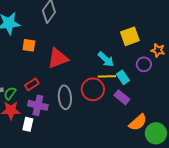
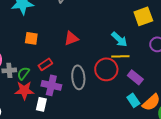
orange square: (29, 45) -> (31, 38), moved
red triangle: (58, 58) -> (71, 38), size x0.7
cyan rectangle: (123, 77) -> (133, 100), moved

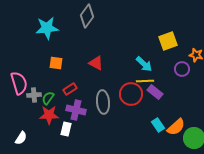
red triangle: (71, 38) -> (96, 63), turned 49
purple rectangle: (135, 77) -> (155, 92), moved

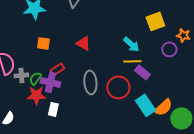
red circle: (131, 94) -> (118, 87), moved
purple cross: (76, 110) -> (50, 82), moved
cyan rectangle: (158, 125) -> (145, 105), size x1.5

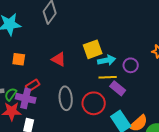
yellow square: (155, 21) -> (93, 49), moved
cyan arrow: (131, 44) -> (107, 60), turned -54
purple circle: (169, 49) -> (131, 65), moved

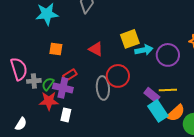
purple circle: (131, 65) -> (168, 55), size x1.5
yellow line: (108, 77) -> (168, 90), moved
purple rectangle: (118, 88) -> (152, 95), moved
red circle: (94, 103) -> (118, 76), moved

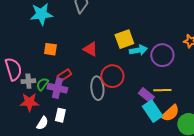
red star: (49, 101) -> (29, 102), moved
white semicircle: (21, 124) -> (42, 123), moved

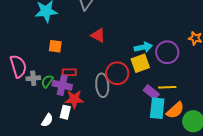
yellow square: (124, 39) -> (140, 63), moved
red triangle: (90, 49) -> (98, 35), moved
red rectangle: (64, 75) -> (69, 72), turned 32
red star: (29, 102) -> (74, 99), moved
cyan rectangle: (152, 111) -> (157, 108), turned 40

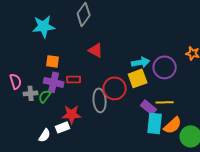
pink semicircle: (18, 66) -> (16, 81), size x0.7
red rectangle: (69, 72) -> (74, 79), moved
purple cross: (62, 85) -> (54, 82), moved
white rectangle: (65, 112) -> (63, 127), turned 56

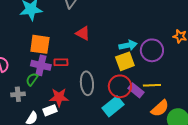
orange square: (53, 61) -> (40, 44), size x1.5
red circle: (115, 88) -> (120, 86), moved
gray cross: (31, 93) -> (18, 94), moved
cyan rectangle: (155, 123) -> (113, 106), moved, turned 45

